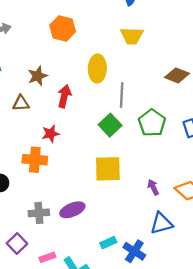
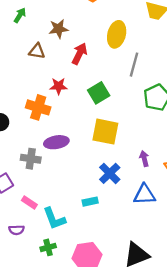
green square: (110, 125) -> (99, 93), moved
purple ellipse: (72, 210) -> (56, 142), moved
blue cross: (134, 251) -> (110, 173), moved
pink rectangle: (47, 257) -> (29, 203), turned 40

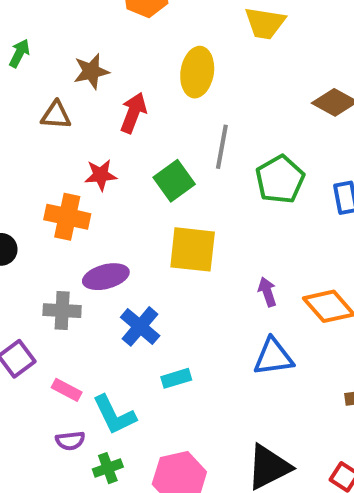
gray line: (134, 65) -> (222, 147), moved
blue cross: (110, 173) -> (140, 326), moved
purple semicircle: (16, 230) -> (70, 441), moved

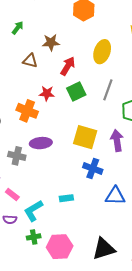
green square: (174, 181) -> (76, 91), moved
purple arrow: (267, 292) -> (117, 141), moved, size x1.5
blue cross: (140, 326) -> (93, 169), moved, turned -30
cyan L-shape: (114, 415) -> (33, 211), turned 75
green cross: (108, 468) -> (34, 237), moved

